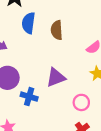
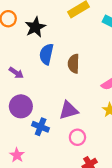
pink circle: (81, 102) -> (77, 137), moved

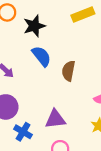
blue semicircle: (46, 54) -> (41, 56), turned 120

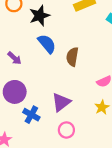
purple triangle: (55, 119) -> (61, 102), turned -30

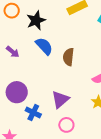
purple arrow: (15, 58) -> (13, 52), moved

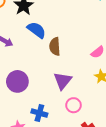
brown semicircle: (68, 57) -> (55, 46), moved
blue cross: (33, 112) -> (39, 113), moved

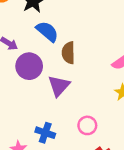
purple circle: (17, 81) -> (29, 66), moved
purple triangle: (63, 81) -> (59, 86), moved

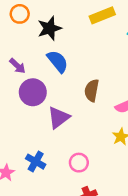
brown semicircle: (68, 53) -> (92, 90), moved

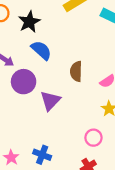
blue cross: (36, 162) -> (42, 155), moved
pink circle: (79, 163) -> (93, 138), moved

